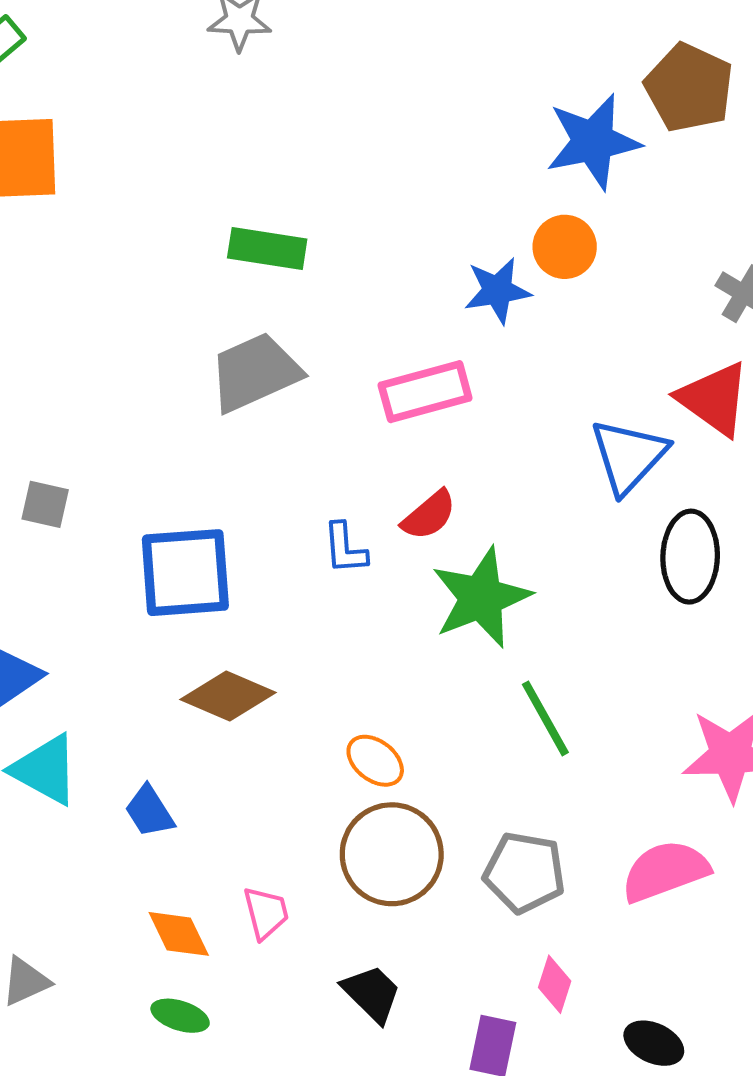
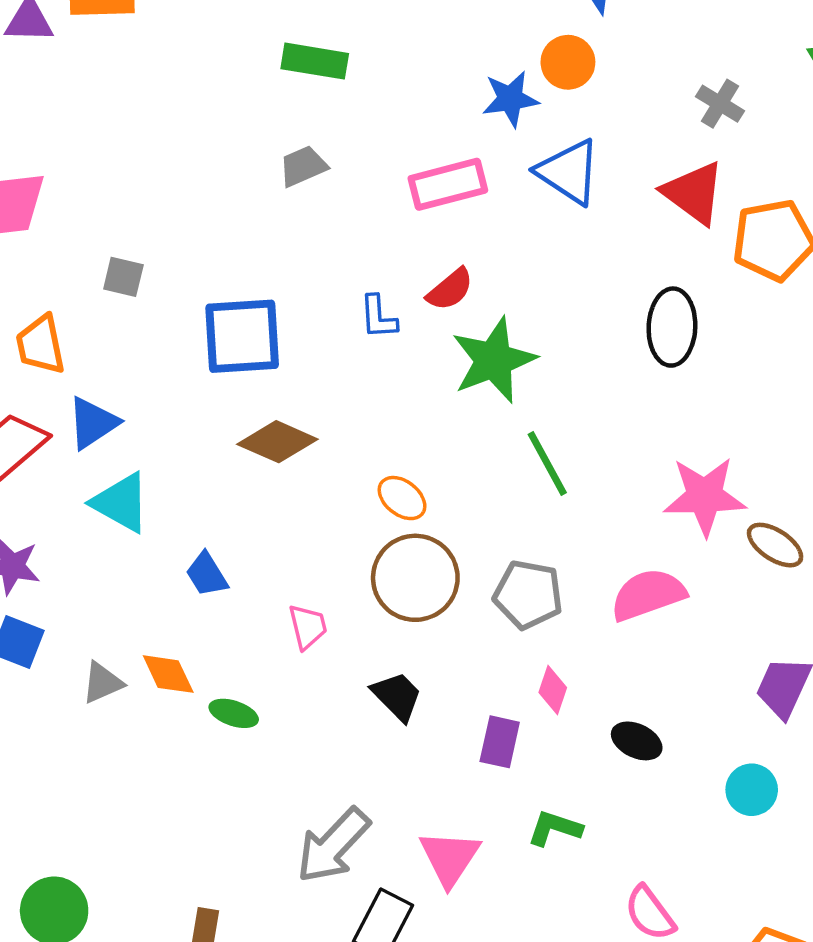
gray trapezoid: (255, 372) -> (303, 166), size x0.6
blue triangle: (628, 456) -> (569, 172), moved, turned -40
blue trapezoid: (149, 811) -> (207, 574), moved
orange diamond: (179, 934) -> (168, 674), moved

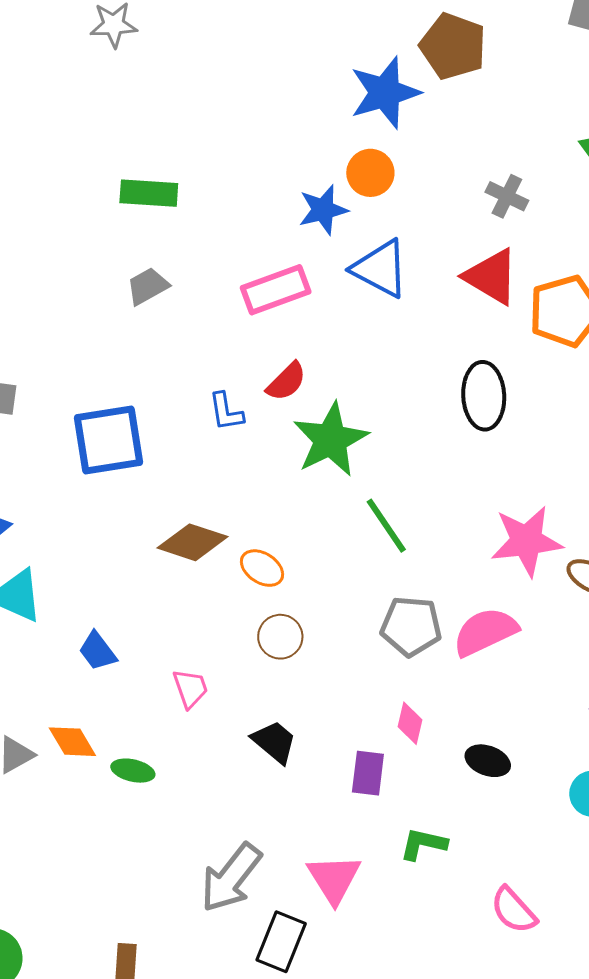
brown diamond: (277, 442) -> (192, 542), moved
brown circle: (415, 578) -> (280, 637), size x0.6
gray pentagon: (528, 594) -> (411, 626), moved

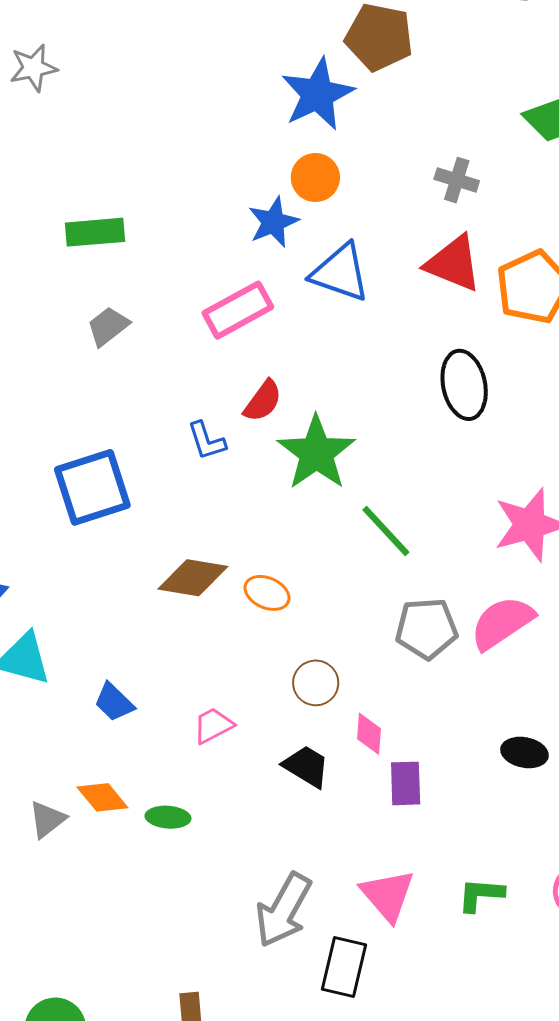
brown circle: (280, 637) -> (316, 683), moved
pink trapezoid: (190, 688) -> (213, 725), turned -90
pink diamond: (410, 723) -> (369, 734), moved
green L-shape: (423, 844) -> (481, 895), moved

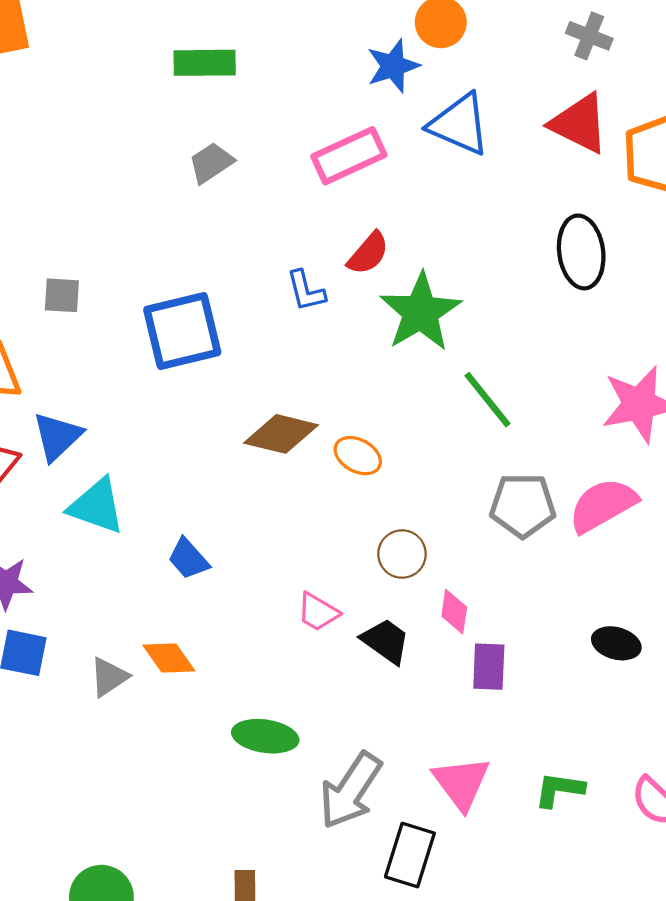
pink trapezoid: (213, 725) -> (318, 612), moved, turned -126
green ellipse: (168, 817) -> (265, 736), moved, size x1.4

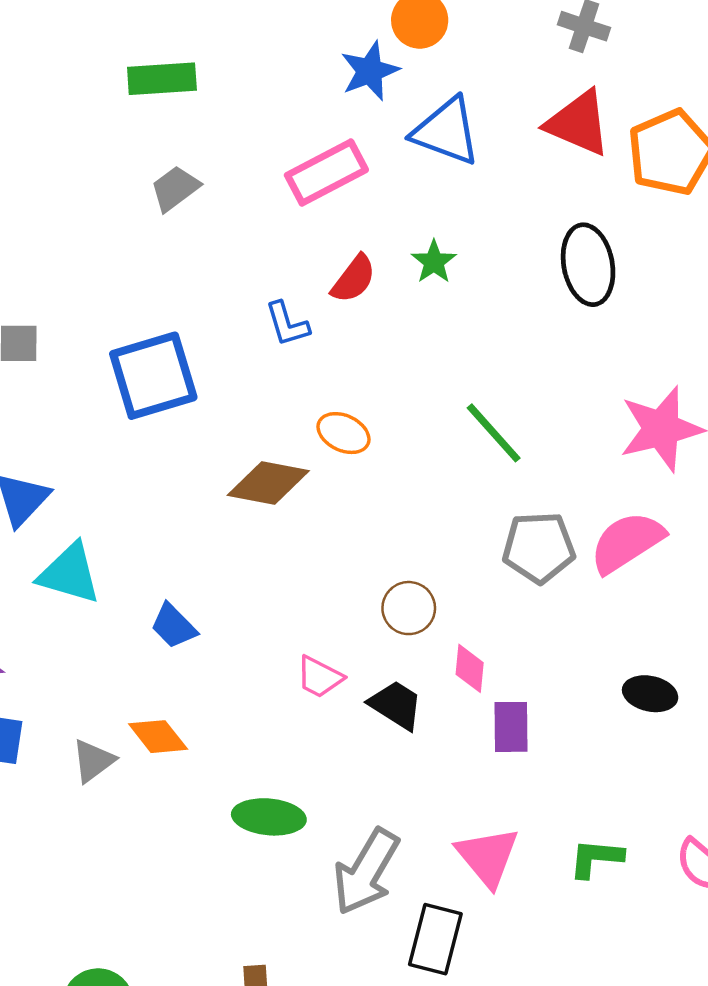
green star: (420, 312) -> (434, 262), moved, size x0.5
orange ellipse: (358, 456) -> (343, 433), moved

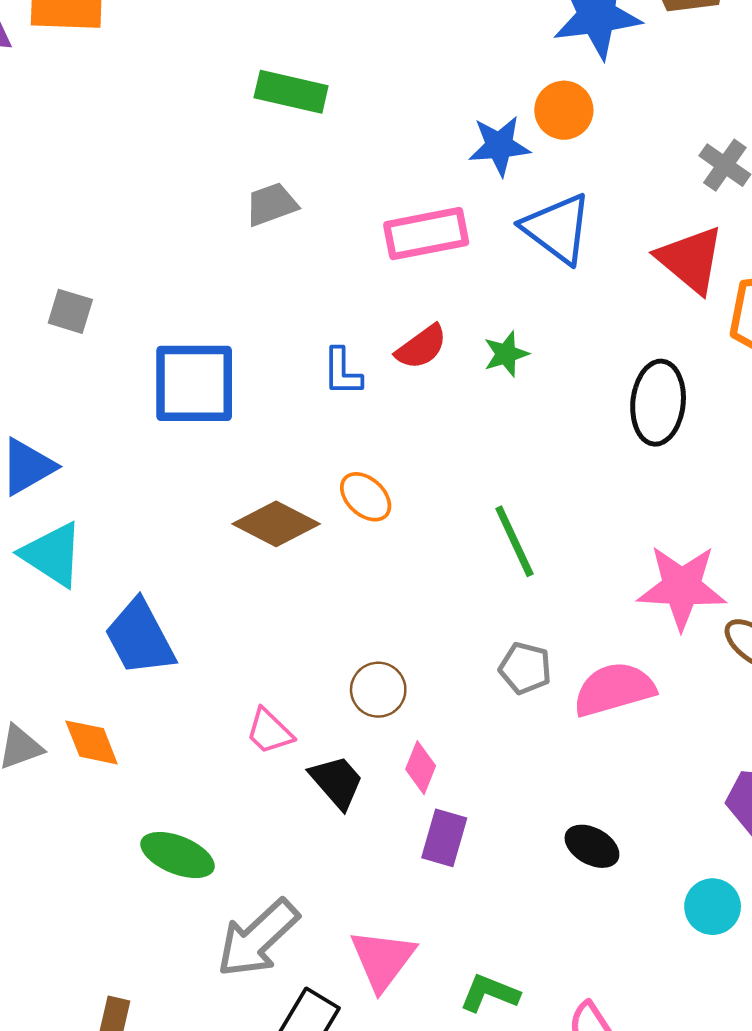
gray pentagon: (539, 547) -> (525, 668), size x0.7
blue trapezoid: (174, 626) -> (140, 638), size x1.6

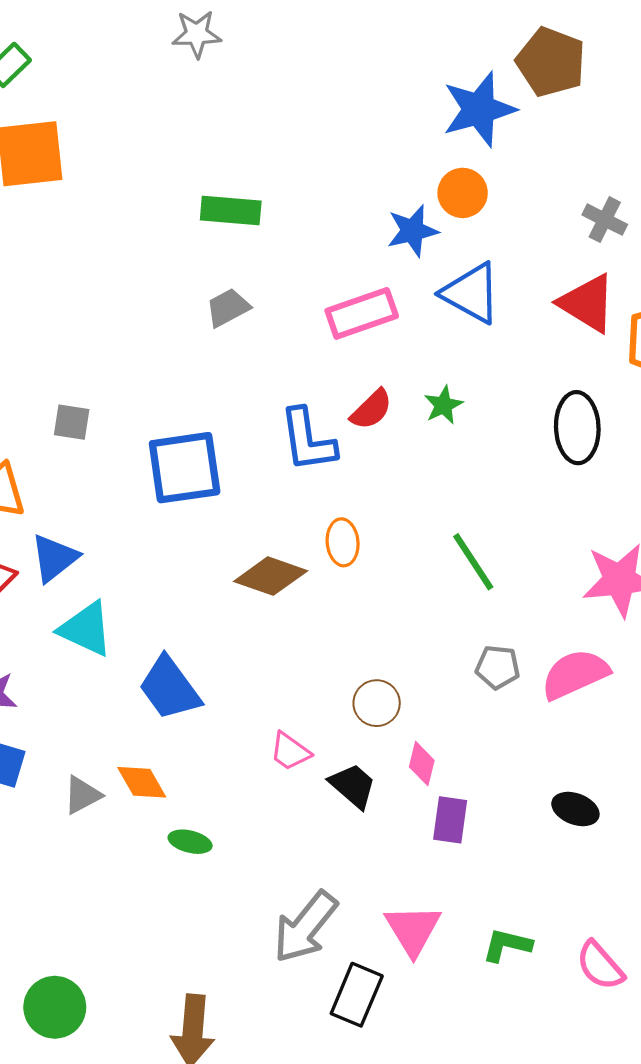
blue L-shape: (342, 372) -> (308, 440), size x1.6
orange ellipse: (366, 497) -> (343, 542), turned 51
green ellipse: (178, 855) -> (190, 842), moved, size x0.7

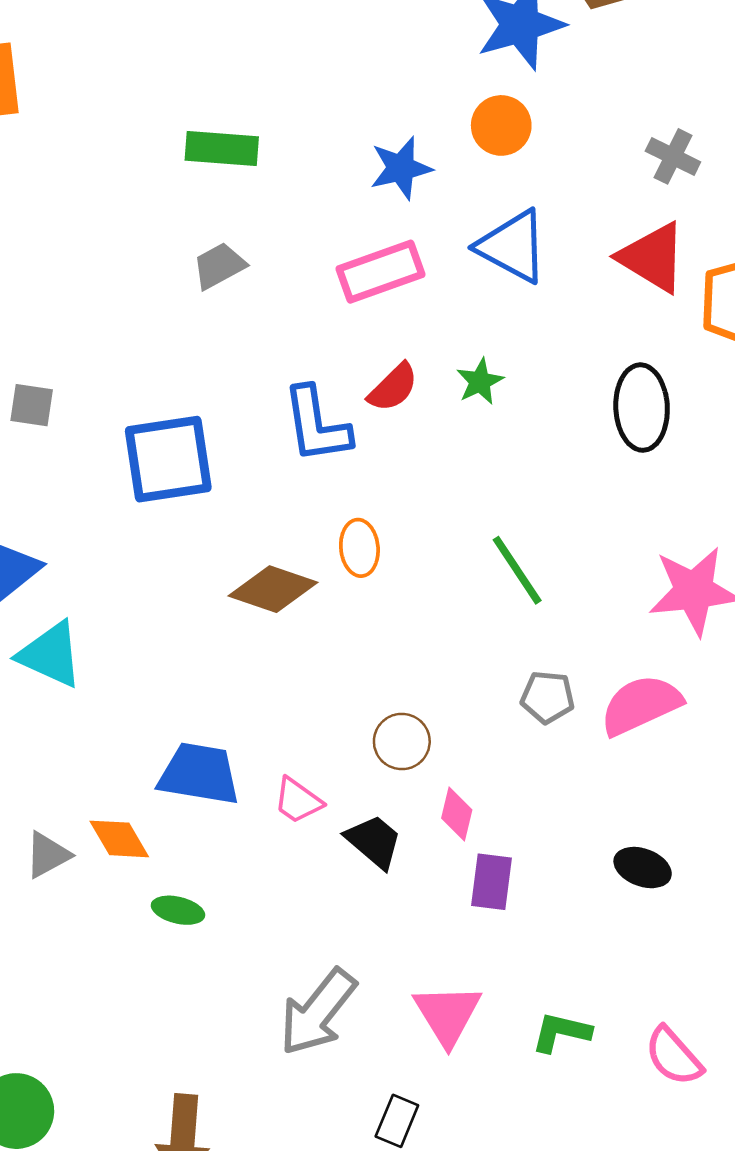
blue star: (413, 231) -> (401, 168), moved
blue trapezoid: (170, 688) -> (199, 774), moved, turned 136
black rectangle: (357, 995) -> (397, 1121), moved, size x0.7

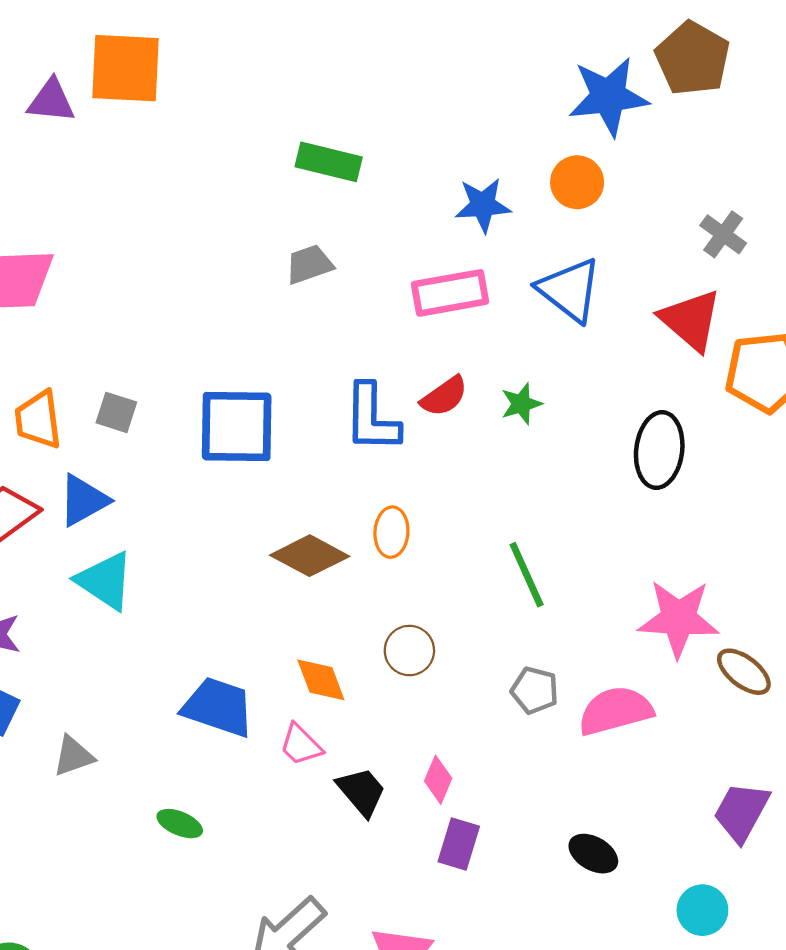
gray square: (32, 405) -> (116, 412), moved
brown circle: (402, 742) -> (409, 651), moved
orange diamond: (119, 839) -> (321, 680), moved

